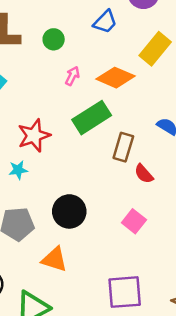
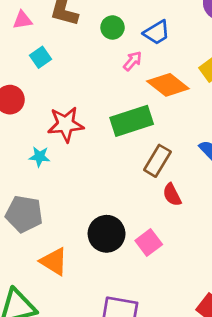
blue trapezoid: (105, 22) -> (157, 32), moved
pink arrow: (72, 76) -> (133, 61), moved
black circle: (69, 211) -> (107, 234), moved

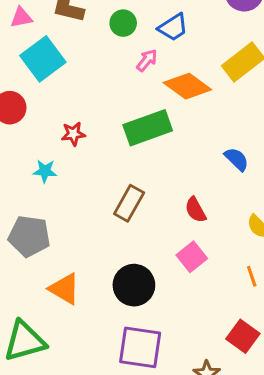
cyan square: (40, 57) -> (43, 59), size x1.8
red star: (66, 124) -> (73, 134), size x0.6
brown rectangle: (157, 161) -> (129, 203), moved
black circle: (107, 234) -> (134, 285), moved
pink square: (149, 242) -> (192, 257), moved

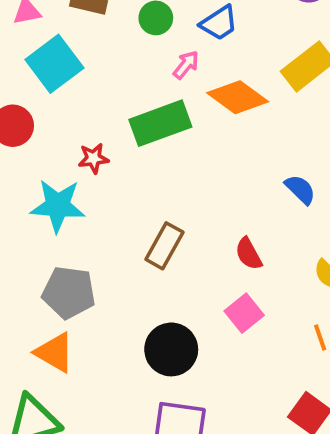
green rectangle: (148, 128) -> (160, 123), moved
cyan star: (45, 171) -> (58, 206), size x1.8
gray pentagon: (29, 236) -> (69, 292), moved
orange triangle: (64, 289) -> (55, 352), moved

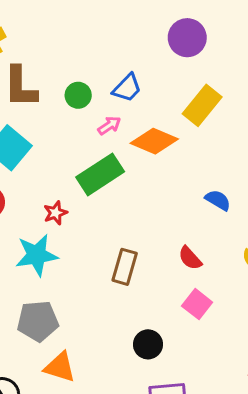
pink arrow: (186, 65) -> (109, 126), turned 30
gray pentagon: (69, 292) -> (38, 321), moved
black circle: (171, 349) -> (148, 344), size x0.7

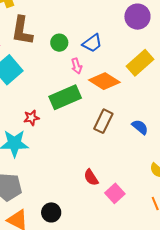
pink arrow: (109, 126) -> (77, 66), turned 98
red semicircle: (190, 258) -> (91, 177), moved
brown rectangle: (125, 267) -> (103, 121), moved
black circle: (148, 344) -> (51, 212), moved

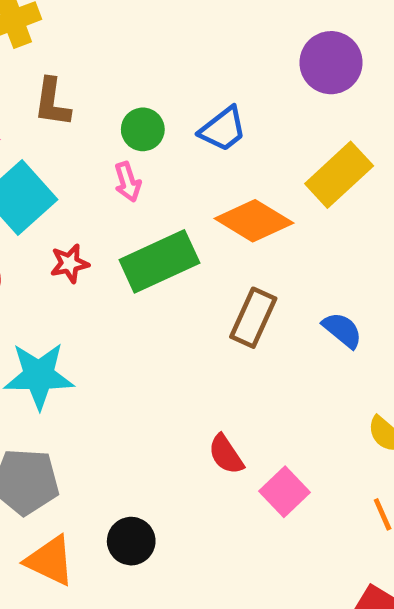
brown L-shape: (22, 31) -> (52, 102), size x0.7
pink arrow: (77, 66) -> (128, 182), moved
red star: (31, 118) -> (70, 263), moved

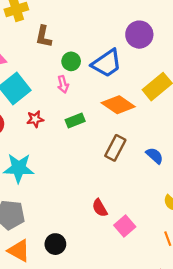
purple circle: (331, 63) -> (139, 35), moved
brown L-shape: (52, 102) -> (44, 36), moved
blue trapezoid: (223, 129) -> (107, 63), size x1.4
green rectangle: (159, 261) -> (75, 120), size x0.6

